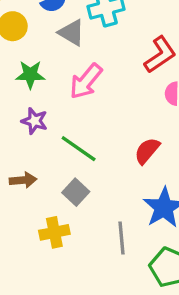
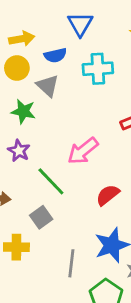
gray triangle: (72, 33) -> (48, 86), moved
pink arrow: (86, 81) -> (83, 151), moved

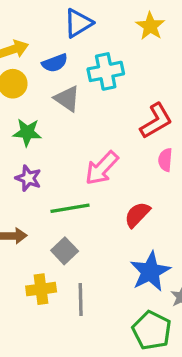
blue triangle: (80, 24) -> (78, 23), turned 36
gray triangle: (48, 86) -> (67, 99), moved
green line: (51, 181) -> (70, 208), turned -48
gray line: (71, 263) -> (81, 300), moved

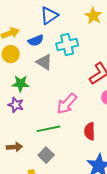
purple star: (28, 178) -> (16, 105), moved
red semicircle: (137, 215) -> (90, 131), turned -42

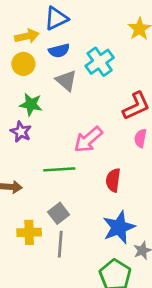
blue triangle: (49, 16) -> (56, 18), moved
cyan cross: (67, 45) -> (100, 62), turned -30
gray square: (46, 155) -> (59, 213), moved

